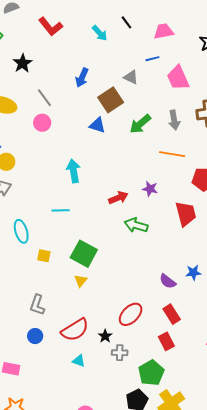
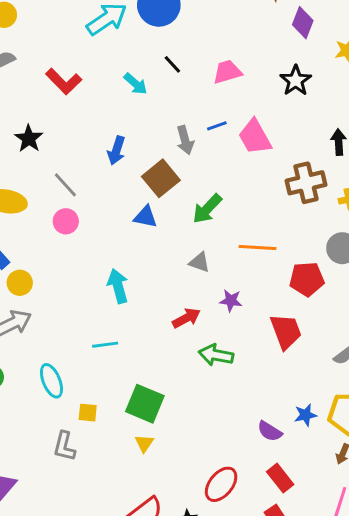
blue line: (152, 59) -> (217, 126), moved
gray triangle: (131, 77) -> (200, 262), moved
gray arrow: (174, 120) -> (185, 140), moved
gray L-shape: (37, 305) -> (64, 446), moved

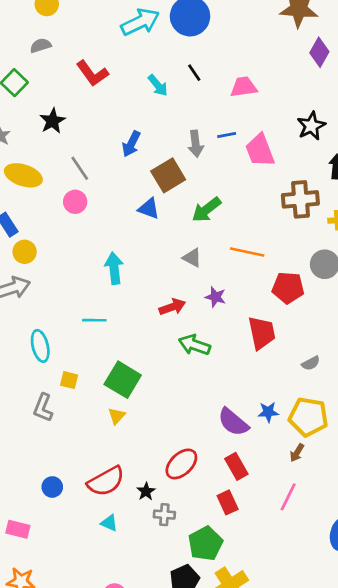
black star: (296, 81) -> (311, 126), moved
purple semicircle: (270, 431) -> (233, 422), size x1.4

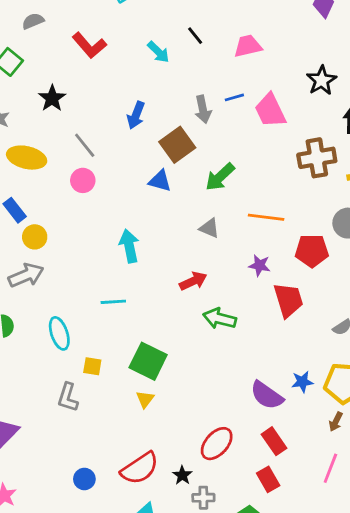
purple star: (215, 297) -> (259, 265), moved

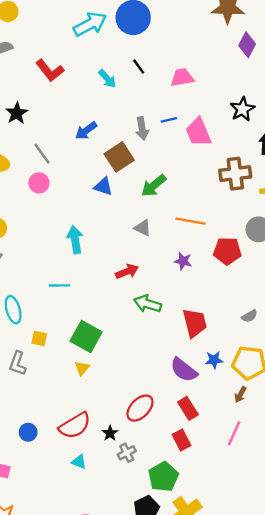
blue arrow: (136, 115) -> (86, 131), turned 30
red trapezoid: (288, 300) -> (195, 323), moved
gray cross: (203, 498) -> (127, 453), turned -30

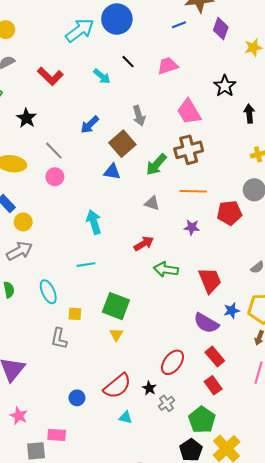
blue line: (169, 120) -> (179, 25), moved
brown cross: (235, 174) -> (189, 150), moved

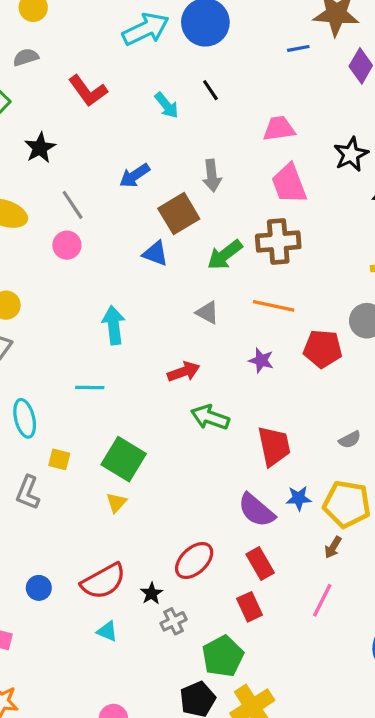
pink trapezoid: (168, 66) -> (279, 129), moved

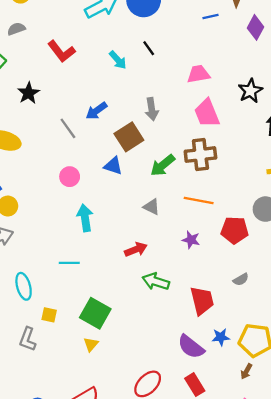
gray line: (73, 205) -> (68, 128), moved
pink circle: (67, 245) -> (70, 177), moved
gray semicircle: (350, 440) -> (241, 279), moved

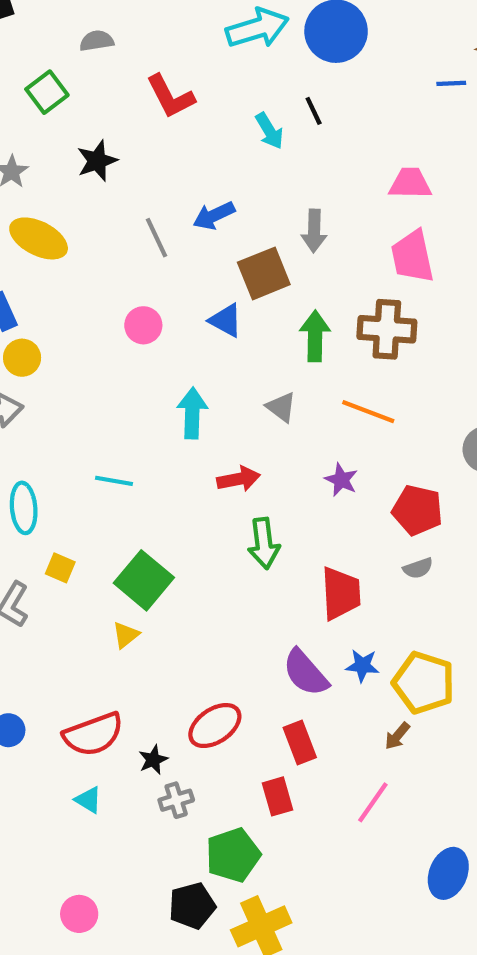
black line: (149, 48) -> (314, 111), moved
green arrow: (163, 165) -> (315, 336), turned 120
cyan arrow: (85, 218) -> (192, 413), moved
red pentagon: (235, 230) -> (417, 510), moved
green arrow: (156, 282) -> (264, 543), turned -125

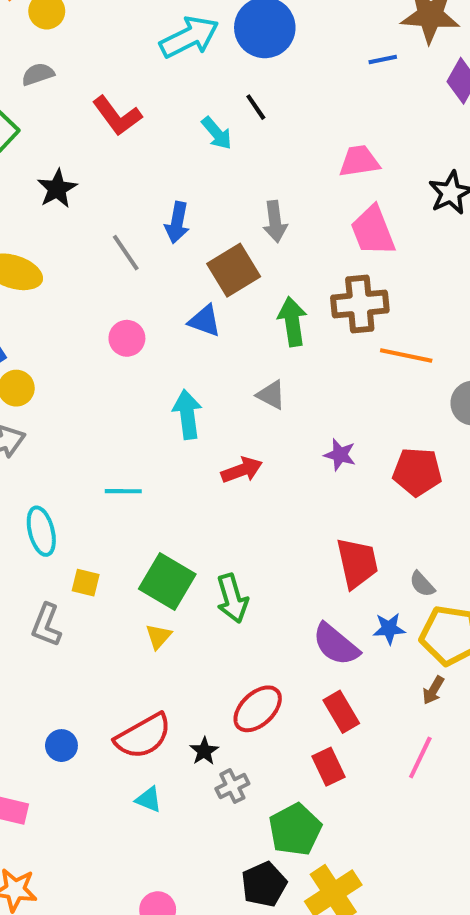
blue arrow: (214, 216) -> (177, 223), turned -45
orange line: (368, 412) -> (406, 355), moved
green arrow: (264, 543) -> (232, 598), moved
gray semicircle: (418, 568) -> (422, 584), moved, turned 76

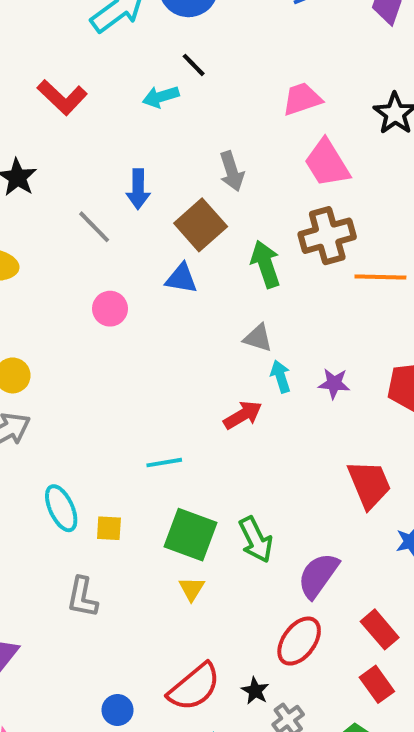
cyan arrow: (217, 133) -> (161, 97), turned 124
cyan arrow: (187, 414) -> (281, 376), moved, size x0.7
cyan line: (123, 491) -> (164, 463), moved
yellow square: (86, 583) -> (109, 528), moved
purple semicircle: (336, 644) -> (318, 575), moved, turned 96

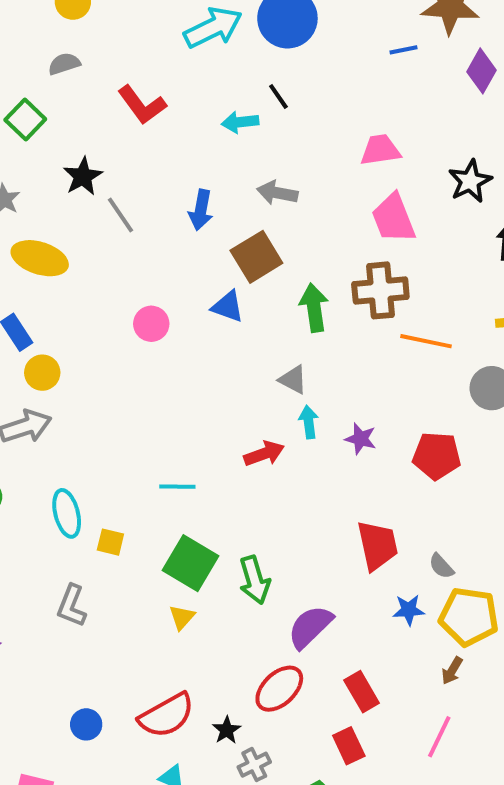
gray arrow: (232, 171) -> (277, 193), moved, turned 108
gray line: (94, 227) -> (120, 215), moved

